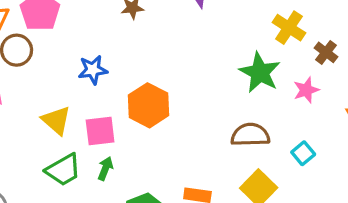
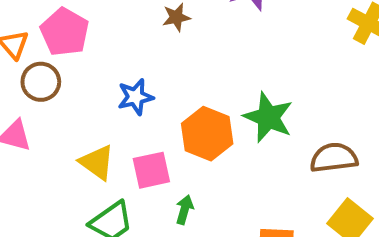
green star: (260, 72) -> (268, 117), moved
green arrow: (105, 168) -> (184, 210), moved

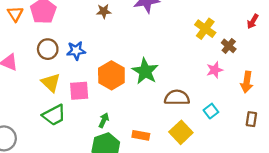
brown circle: (41, 82) -> (48, 49), moved
green arrow: (184, 210) -> (104, 120), moved

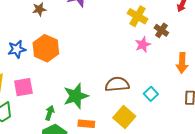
pink star: (215, 70) -> (143, 45), moved
green star: (145, 71) -> (76, 96), moved, turned 30
orange hexagon: (111, 75) -> (46, 48), moved

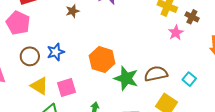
orange hexagon: (46, 48) -> (102, 60), moved
green star: (76, 96) -> (126, 78), moved, turned -30

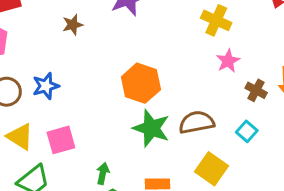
brown cross: (192, 17) -> (256, 90), moved
orange hexagon: (102, 60) -> (141, 83), moved

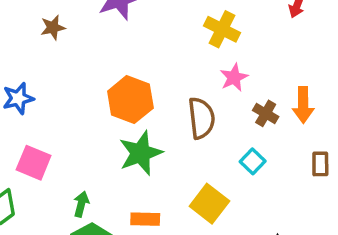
brown semicircle: (197, 122) -> (201, 118), moved, turned 92
green star: (151, 128) -> (141, 153), turned 30
pink square: (61, 140) -> (34, 163), turned 36

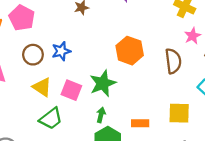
green star: (141, 153) -> (103, 83), moved
yellow square: (209, 204) -> (179, 113), turned -35

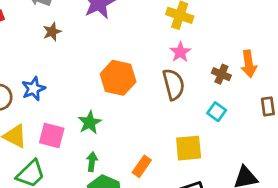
pink star: (193, 36) -> (180, 52), moved
green star: (103, 83) -> (90, 122), size x0.7
orange rectangle: (140, 123) -> (142, 166), turned -49

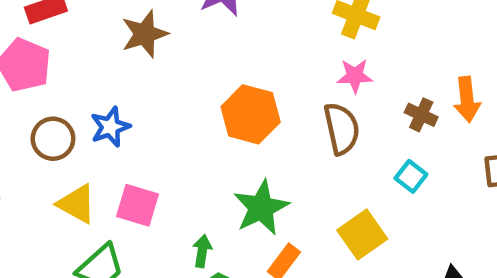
brown star: (52, 32) -> (145, 34), size x1.5
pink star: (180, 52) -> (355, 76), turned 30
green star: (90, 122) -> (261, 208), moved, size x1.4
yellow square: (189, 148) -> (362, 235), turned -32

